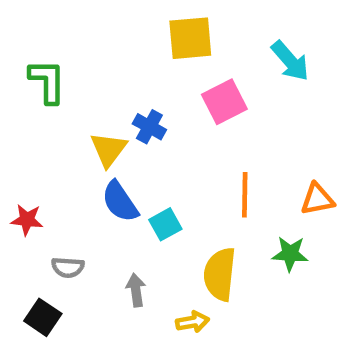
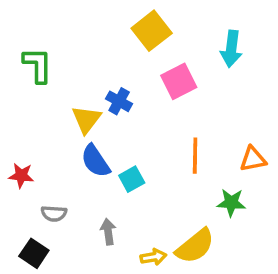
yellow square: (190, 38) -> (152, 31), turned -33
cyan arrow: (290, 61) -> (231, 49), turned 48
yellow semicircle: (220, 274) -> (195, 246), moved, turned -135

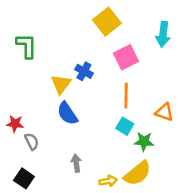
orange line: (195, 156) -> (126, 96), moved
orange triangle: (253, 159) -> (164, 112), moved, turned 30
cyan square: (132, 179) -> (125, 126), moved, turned -30
green star: (231, 203) -> (144, 141), moved
gray semicircle: (54, 214) -> (32, 141), moved, turned -120

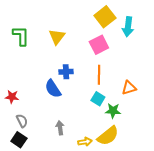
yellow square: (107, 22) -> (105, 17), moved
blue cross: (84, 71) -> (66, 72), moved, turned -32
yellow triangle: (61, 84) -> (57, 37), moved
orange triangle: (164, 112) -> (129, 88), turned -35
gray semicircle: (32, 141) -> (22, 121), moved

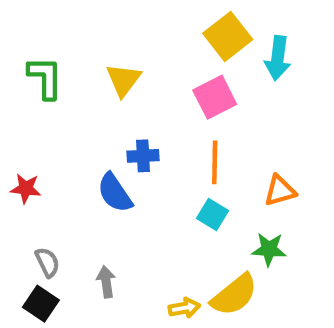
red star: (12, 97) -> (26, 188), moved
green star: (113, 111) -> (269, 249), moved
gray arrow: (60, 128) -> (106, 282), moved

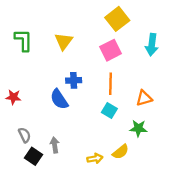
cyan arrow: (278, 58) -> (152, 45), moved
yellow semicircle: (234, 295) -> (121, 152), size x0.7
black square: (41, 304) -> (33, 156), moved

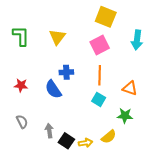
yellow square: (117, 19) -> (106, 17), turned -30
red star: (13, 97) -> (21, 85), moved
orange triangle: (144, 98) -> (130, 88), turned 35
black square: (33, 156) -> (66, 141), moved

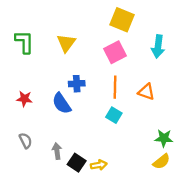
orange triangle: (130, 88) -> (146, 92), moved
green star: (125, 116) -> (164, 138), moved
yellow semicircle: (109, 137) -> (161, 162), moved

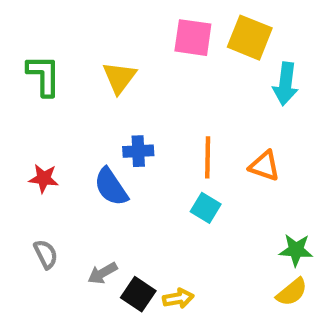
yellow square: (122, 20) -> (250, 38), moved
pink square: (115, 52) -> (193, 38), moved, turned 35
gray arrow: (57, 151) -> (103, 273), turned -112

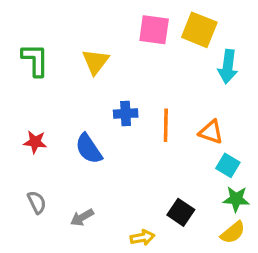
blue cross: (138, 151) -> (126, 114), moved
cyan square: (206, 208) -> (228, 165), moved
black square: (138, 294) -> (181, 212), moved

